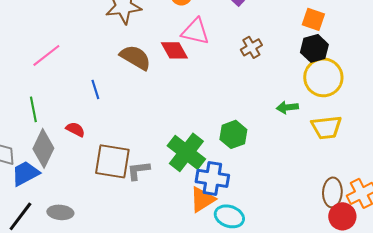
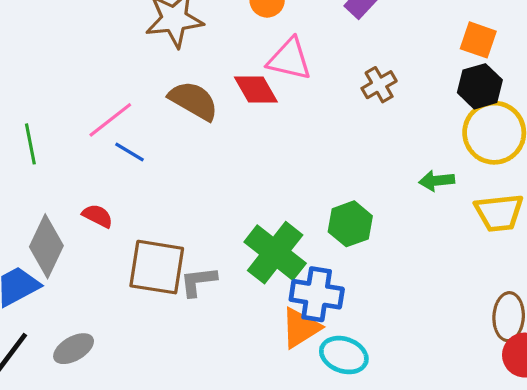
pink line: (46, 55) -> (110, 120), moved
blue line: (95, 89) -> (130, 152), turned -42
green line: (33, 109) -> (30, 144), moved
gray ellipse: (60, 212) -> (74, 349), turned -35

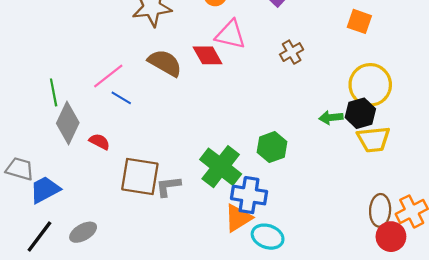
black hexagon: (480, 86) -> (360, 113), moved
gray diamond: (46, 246) -> (68, 123), moved

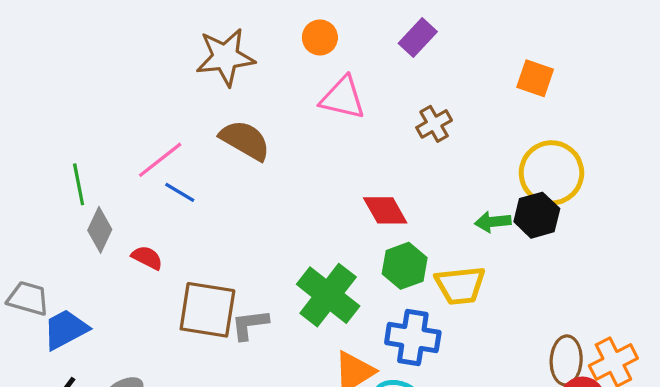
red diamond: (208, 55) -> (385, 210), moved
gray diamond: (68, 123) -> (100, 230), size x0.7
yellow trapezoid: (373, 139) -> (460, 285), moved
blue cross: (249, 195) -> (413, 338), moved

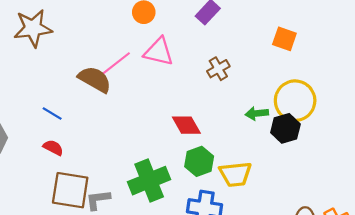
brown star: (225, 57) -> (33, 28), moved
pink line: (160, 160) -> (116, 63), moved
green arrow: (493, 222) -> (257, 113), moved
red semicircle: (147, 258) -> (53, 148), moved
green cross: (328, 295) -> (149, 181), turned 30

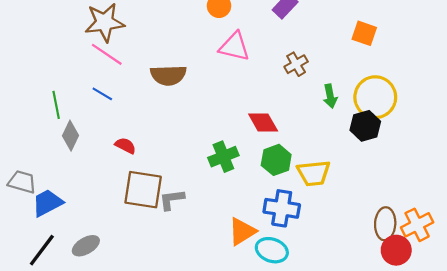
pink line: (116, 63) -> (107, 54), moved, turned 72
brown semicircle: (95, 79) -> (168, 75), turned 148
blue line: (52, 113) -> (102, 94), moved
green arrow: (257, 113) -> (330, 96), moved, turned -95
green cross: (149, 181) -> (223, 157), moved, size x0.7

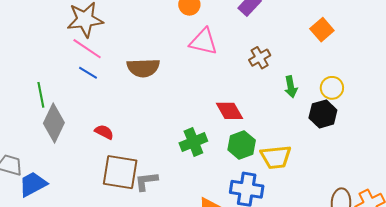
orange square: (364, 33) -> (322, 30), turned 30
blue line: (102, 94) -> (88, 73), moved
yellow circle: (375, 97) -> (332, 88), size x0.6
gray diamond: (70, 136) -> (54, 123), size x1.4

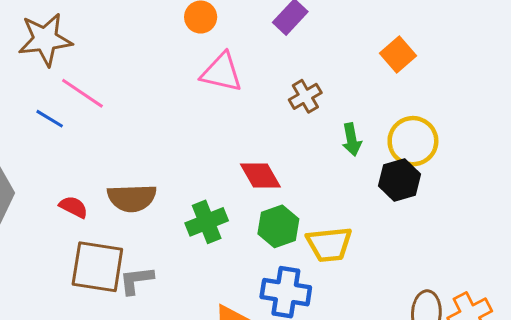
pink line: (87, 49) -> (82, 93), moved
brown semicircle: (143, 68) -> (132, 198), moved
yellow circle: (332, 88) -> (413, 141), size x1.4

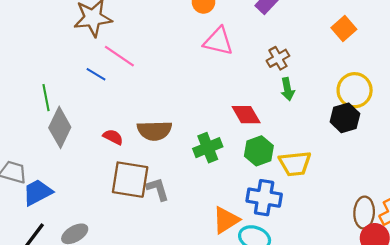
green arrow: (352, 140) -> (288, 89), moved
gray L-shape: (136, 280) -> (158, 189), turned 80

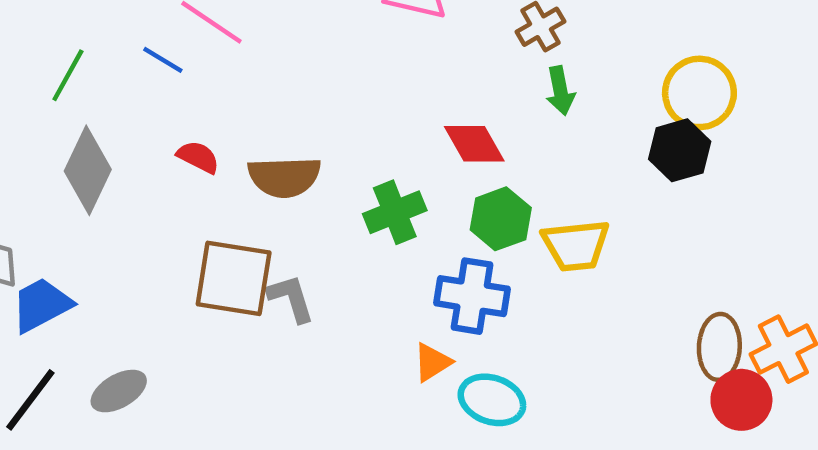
green line: (46, 98) -> (68, 75), moved, turned 40
red semicircle: (113, 137) -> (198, 157), moved
blue cross: (264, 198) -> (472, 296), moved
orange triangle: (226, 220) -> (432, 362), size x0.7

